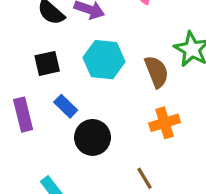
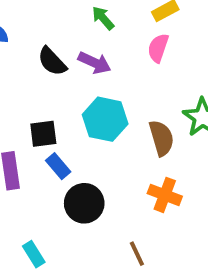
black square: (47, 63) -> (43, 134), moved
orange cross: (165, 123) -> (165, 195), turned 32

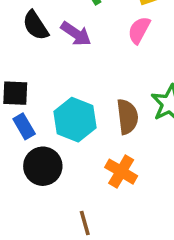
cyan hexagon: (105, 119) -> (75, 120), moved

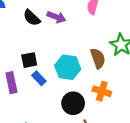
black circle: (43, 166) -> (73, 103), moved

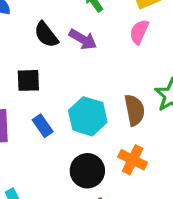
black square: (29, 60) -> (28, 80), moved

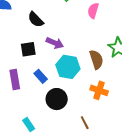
purple arrow: (83, 39) -> (55, 43), moved
black circle: (87, 171) -> (57, 99), moved

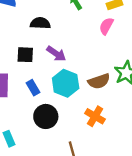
black semicircle: (36, 20) -> (40, 23), turned 126
brown semicircle: (96, 59) -> (99, 81), turned 78

